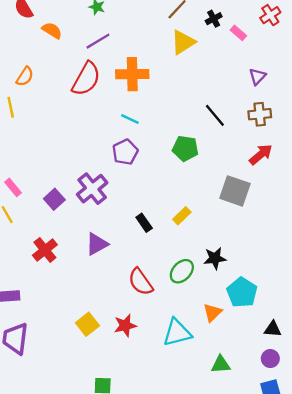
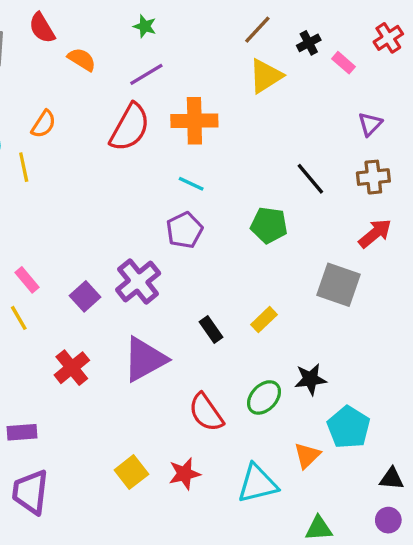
purple triangle: (97, 244) -> (145, 359), size x1.4

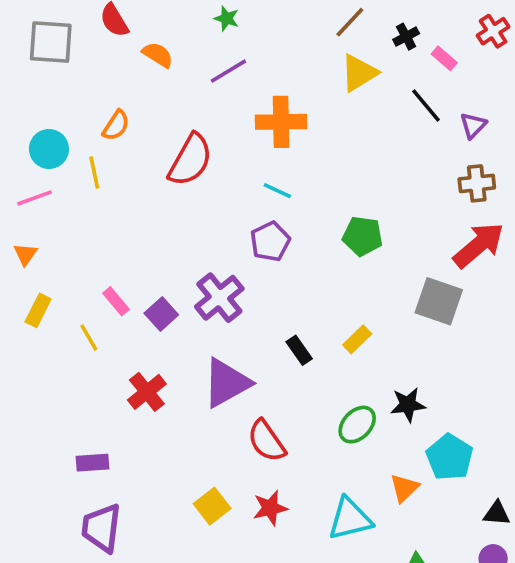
red semicircle: (130, 127) -> (190, 160), moved
black line: (310, 179) -> (426, 105), moved
red arrow: (375, 233) -> (479, 245), size x1.4
pink rectangle: (27, 280) -> (116, 301), moved
red semicircle: (206, 412) -> (266, 441), moved

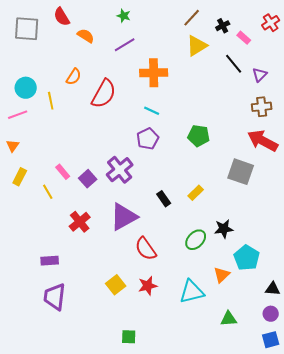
orange semicircle: (116, 125) -> (74, 77), moved
red arrow: (479, 245) -> (263, 141), turned -112

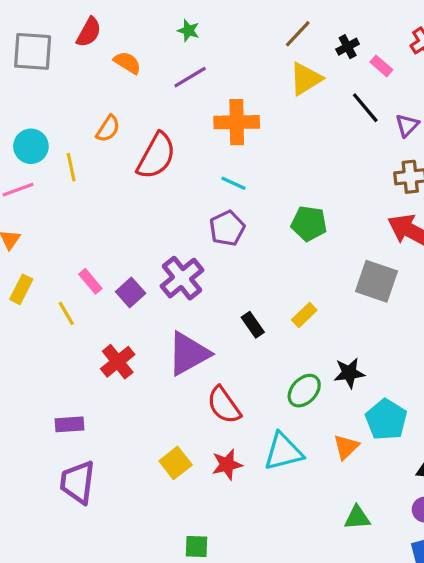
red semicircle: (62, 17) -> (89, 32), turned -120
cyan triangle: (192, 292) -> (283, 452), moved

